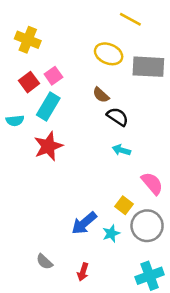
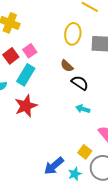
yellow ellipse: (109, 54) -> (73, 34), turned 75

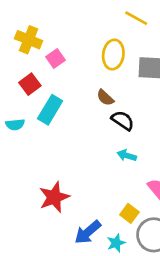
pink square: (30, 51) -> (55, 59), moved
red star: (26, 106) -> (54, 197), moved

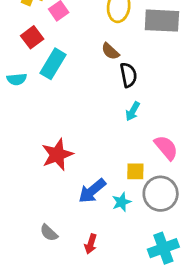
black semicircle: (123, 120) -> (128, 75), turned 45
cyan arrow: (127, 155) -> (133, 111), turned -78
yellow square: (129, 213) -> (135, 171), turned -36

